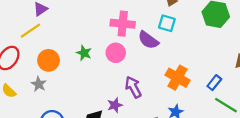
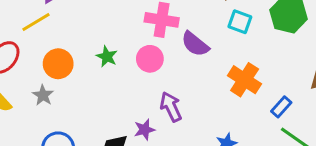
cyan square: (167, 23) -> (240, 22), moved
orange cross: (177, 78) -> (245, 80), moved

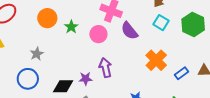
orange circle: (58, 64) -> (47, 18), moved
gray star: (43, 95) -> (37, 54), moved
blue rectangle: (281, 107) -> (181, 73), moved

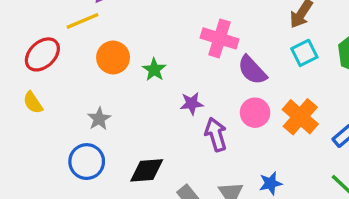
cyan square: (161, 23) -> (304, 53), turned 35
pink circle: (98, 34) -> (255, 113), moved
purple star: (86, 79) -> (192, 104), moved

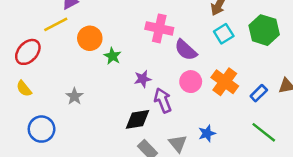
orange circle: (113, 57) -> (90, 38), moved
blue circle: (87, 162) -> (41, 129), moved
black diamond: (147, 170) -> (138, 119), moved

